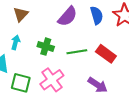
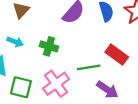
cyan arrow: (16, 42) -> (15, 42), turned 96
green line: (77, 52) -> (89, 67), moved

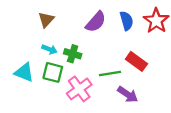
cyan arrow: (15, 42) -> (50, 49), moved
green square: (21, 87) -> (53, 72), moved

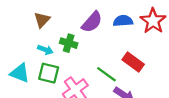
blue semicircle: (127, 21) -> (123, 21), turned -78
green cross: (73, 54) -> (69, 43), moved
green line: (110, 74) -> (106, 74), turned 45

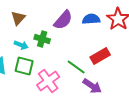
red rectangle: (133, 62) -> (100, 56), turned -66

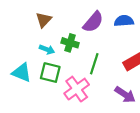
green line: (76, 67) -> (94, 64), moved, turned 72

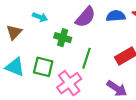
brown triangle: (44, 20) -> (14, 32), moved
cyan arrow: (47, 49) -> (40, 17), moved

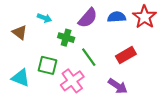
brown triangle: (14, 32) -> (20, 32), turned -35
green line: (87, 58) -> (89, 57), turned -54
cyan triangle: (15, 67) -> (21, 78), moved

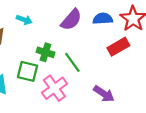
green cross: (66, 38) -> (45, 52), moved
red rectangle: (126, 55) -> (118, 47), moved

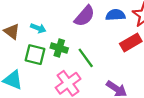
cyan arrow: (24, 20) -> (38, 28), moved
green square: (28, 71) -> (35, 55), moved

